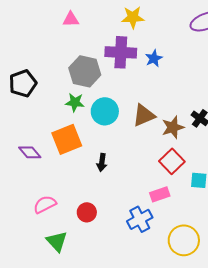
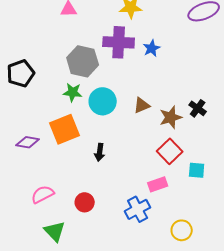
brown triangle: (144, 115) -> (142, 105), size x0.7
purple diamond: (30, 152) -> (28, 142), turned -40
yellow circle: (184, 240) -> (182, 230), size x0.7

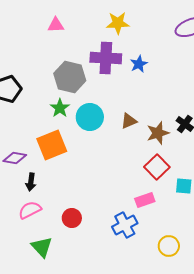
green star: (73, 92) -> (60, 108), turned 30
black arrow: (100, 152) -> (31, 182), moved

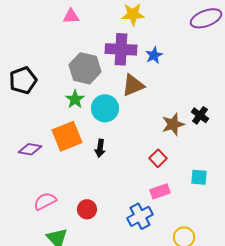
brown triangle: (129, 121) -> (133, 85), moved, size x1.4
red square: (157, 167) -> (158, 158), moved, size x0.7
black arrow: (31, 182) -> (100, 148), moved

